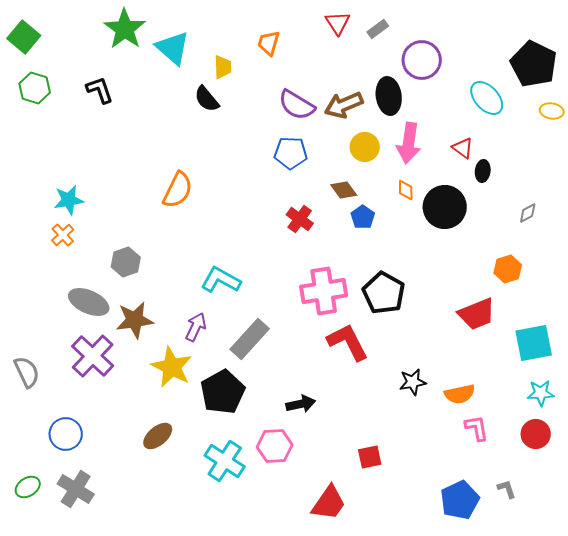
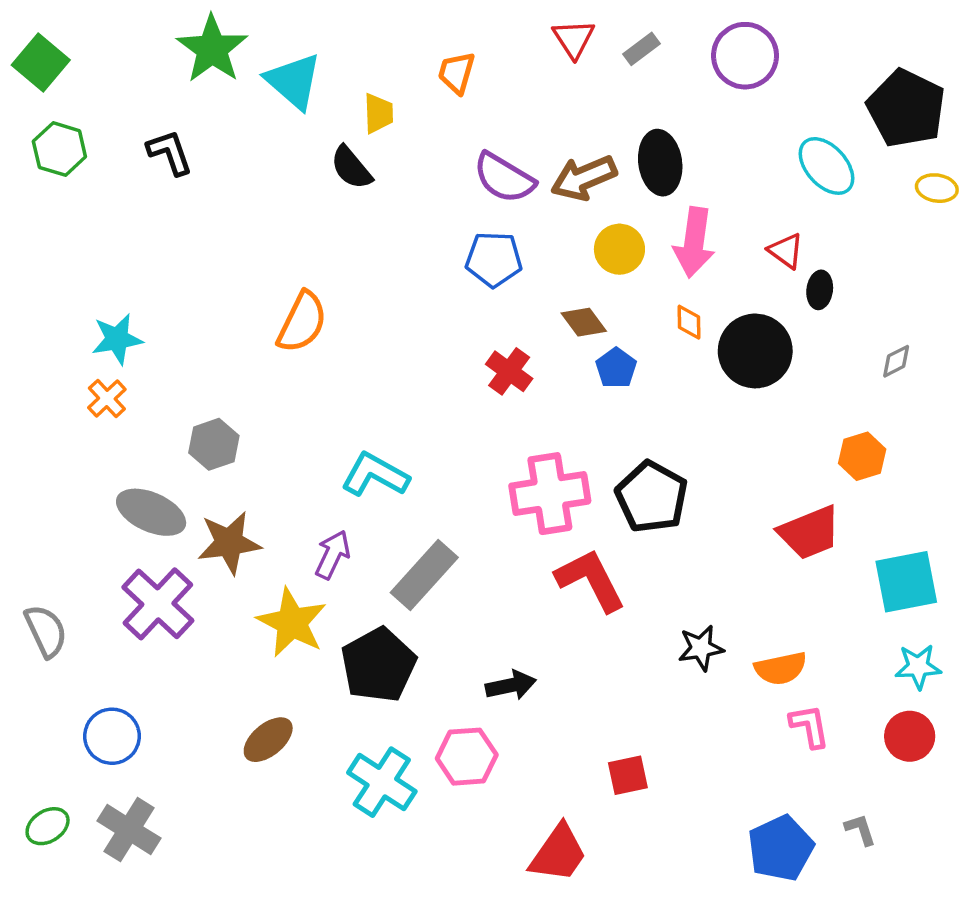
purple circle: (422, 60) -> (745, 56), moved

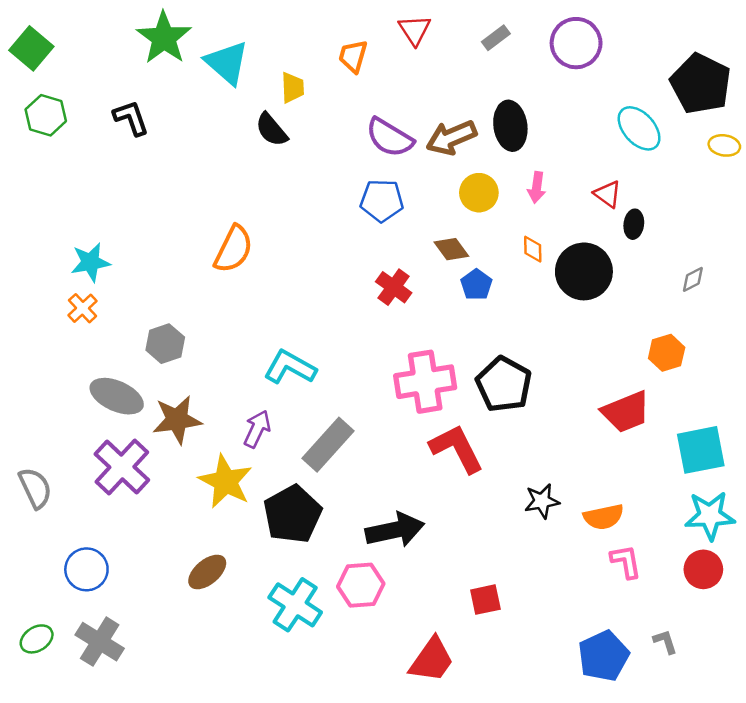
red triangle: (574, 39) -> (415, 30), moved
pink arrow: (694, 242) -> (537, 187), size x0.6
cyan star: (918, 667) -> (710, 516), size x1.4
black arrow: (511, 685) -> (395, 530), size x1.5

